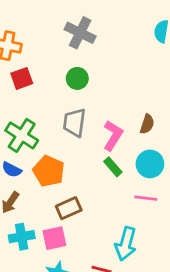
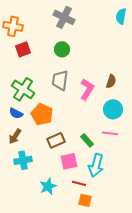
green rectangle: (113, 167) -> (87, 140), moved
pink square: (54, 238) -> (69, 161), moved

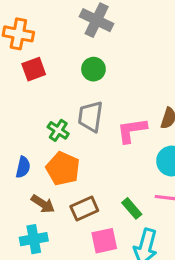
green cross: (23, 89) -> (58, 130), moved, size x0.6
pink L-shape: (87, 89) -> (132, 130), turned -130
blue semicircle: (16, 113) -> (23, 167), turned -104
brown arrow: (15, 136) -> (43, 204), moved, turned -91

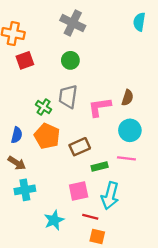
brown arrow: (43, 204) -> (17, 163), moved
brown rectangle: (84, 208) -> (80, 147), moved
green rectangle: (132, 208) -> (100, 167), turned -63

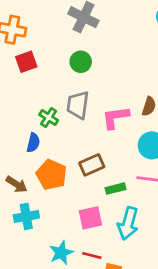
blue semicircle: (17, 135) -> (33, 143), moved
orange pentagon: (47, 136) -> (51, 175), moved
red line: (90, 217) -> (92, 255), moved

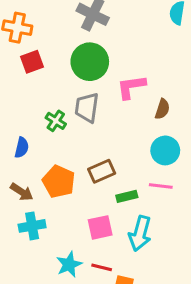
green circle: (81, 62) -> (90, 62), size x1.6
pink L-shape: (116, 118) -> (131, 87), moved
blue semicircle: (33, 143) -> (22, 148), moved

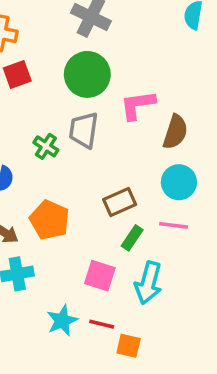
brown semicircle: (162, 109) -> (175, 132), size x1.4
brown rectangle: (102, 171) -> (120, 202), moved
green rectangle: (127, 196) -> (132, 238), turned -42
pink square: (100, 227) -> (100, 276), turned 30

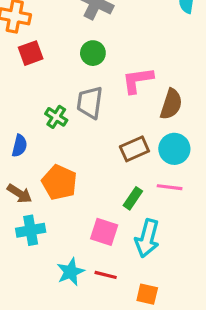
green circle: (87, 74) -> (93, 53), size x0.6
brown rectangle: (120, 202) -> (134, 149), moved
orange square: (129, 346) -> (147, 294), moved

